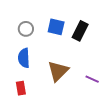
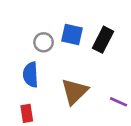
gray circle: (26, 29) -> (44, 42), moved

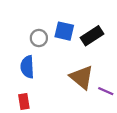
black rectangle: (103, 40) -> (92, 36), turned 30
brown triangle: (75, 91) -> (82, 77), moved, turned -36

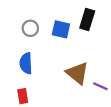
black rectangle: (92, 36) -> (87, 20), moved, turned -40
gray circle: (39, 38) -> (30, 28), moved

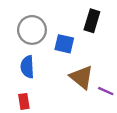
gray circle: (30, 28) -> (32, 30), size x1.6
blue square: (61, 29) -> (64, 44), moved

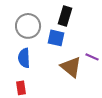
black rectangle: (92, 21) -> (65, 16), moved
purple line: (106, 91) -> (92, 57), moved

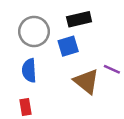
black rectangle: (65, 16) -> (79, 19), turned 60
blue square: (56, 38) -> (68, 46), turned -30

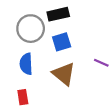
black rectangle: (79, 19) -> (58, 14), moved
brown triangle: (86, 81) -> (64, 74), moved

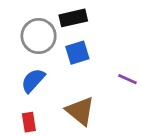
blue semicircle: (26, 64) -> (33, 80), turned 45
brown triangle: (64, 74) -> (80, 111), moved

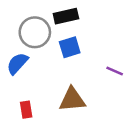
blue semicircle: (33, 80) -> (17, 63), moved
brown triangle: (80, 111) -> (72, 100), turned -44

